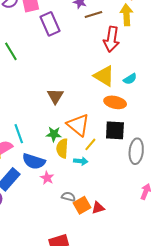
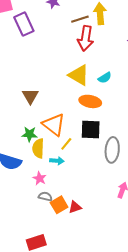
brown line: (93, 14) -> (80, 19), moved
pink star: (47, 178) -> (40, 178), moved

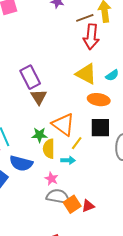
purple rectangle: (24, 24) -> (30, 77), moved
gray semicircle: (45, 197) -> (58, 197), size x1.6

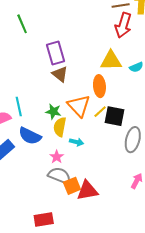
yellow triangle: (86, 74) -> (111, 61), turned -40
brown triangle: (39, 97) -> (60, 74), turned -30
orange ellipse: (99, 100) -> (99, 86), moved, turned 65
yellow line: (77, 143) -> (100, 112), moved
red triangle: (88, 206) -> (87, 191), size x1.6

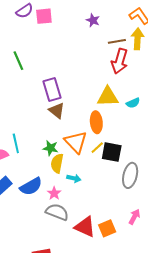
blue semicircle: (30, 136) -> (31, 186), moved, turned -55
orange square: (72, 186) -> (107, 228), moved
red triangle: (87, 191) -> (85, 227), turned 35

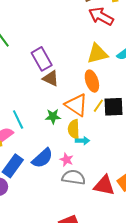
red arrow: (120, 61) -> (101, 16), turned 115
yellow semicircle: (57, 163) -> (74, 129), moved

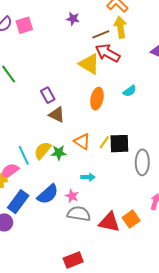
yellow triangle: (97, 54) -> (89, 64), moved, turned 45
purple rectangle: (42, 59) -> (48, 95), size x0.7
orange ellipse: (92, 81) -> (97, 99), moved, turned 30
orange triangle: (76, 105) -> (82, 141), size x0.7
yellow semicircle: (74, 129) -> (43, 150), moved, turned 42

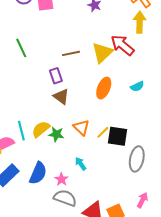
brown line: (101, 34) -> (71, 53), moved
yellow triangle: (89, 64) -> (102, 53), turned 35
cyan arrow: (88, 177) -> (81, 164), turned -136
blue semicircle: (48, 194) -> (38, 173), turned -35

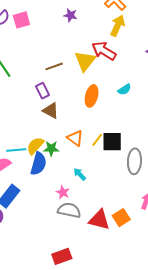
yellow arrow: (140, 22) -> (118, 26), turned 30
cyan line: (21, 131) -> (16, 150), turned -72
blue semicircle: (38, 173) -> (38, 164), moved

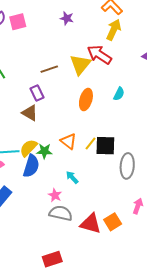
cyan semicircle: (124, 89) -> (119, 94), turned -32
brown triangle: (51, 111) -> (30, 113), moved

